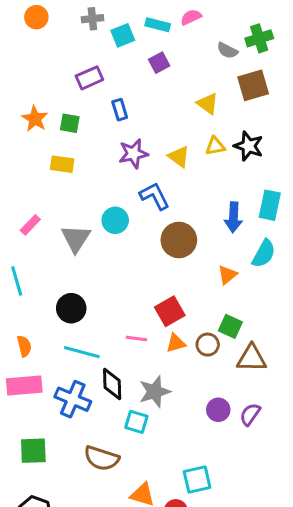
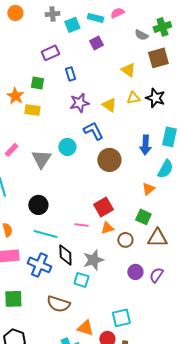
orange star: (35, 119) -> (15, 96), moved
orange triangle: (227, 275) -> (148, 189), moved
brown circle: (208, 345) -> (125, 240), moved

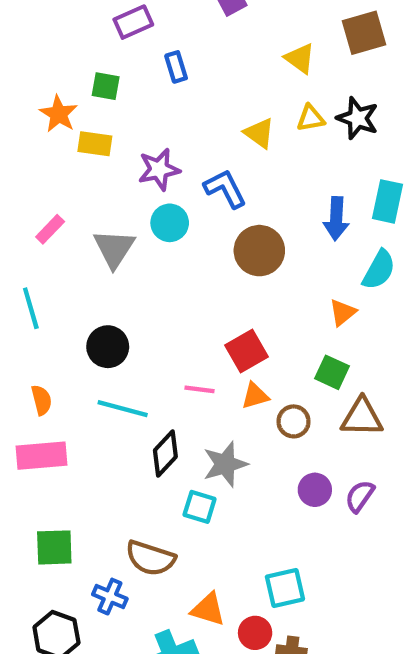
purple star: (79, 103) -> (159, 169), moved
black diamond: (65, 255) -> (165, 453), turned 45
blue cross: (39, 265) -> (110, 597), moved, size x0.7

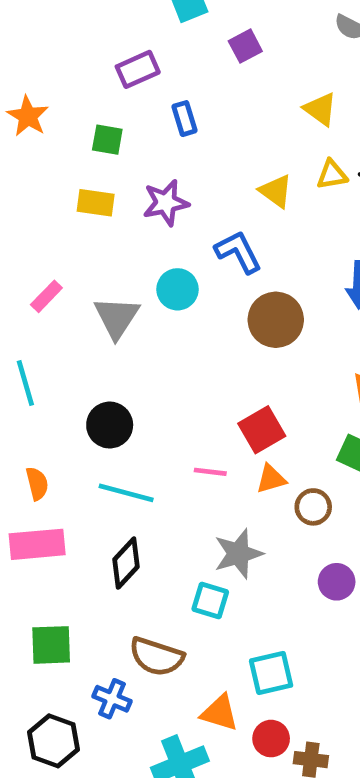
orange star: (59, 114) -> (28, 116), moved
purple star: (159, 169) -> (166, 203), moved
black diamond: (165, 453) -> (126, 563), moved
cyan square: (285, 588) -> (271, 673), moved

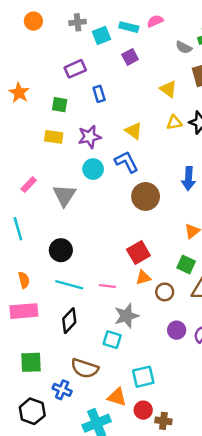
yellow triangle: (276, 191) -> (134, 131), moved
cyan circle: (177, 289) -> (93, 169), moved
pink line: (210, 472) -> (107, 286), moved

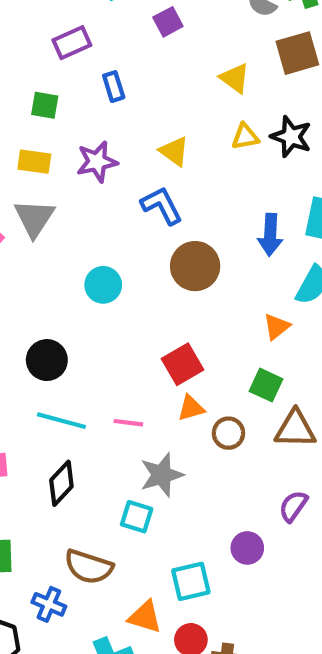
cyan circle: (93, 169) -> (103, 285), moved
gray triangle: (64, 195) -> (34, 218), moved
purple circle: (177, 330) -> (247, 548), moved

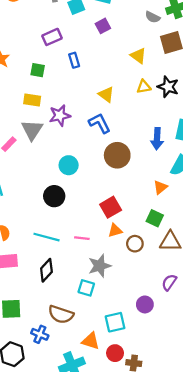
purple star: (97, 162) -> (60, 115), moved
black circle: (47, 360) -> (54, 196), moved

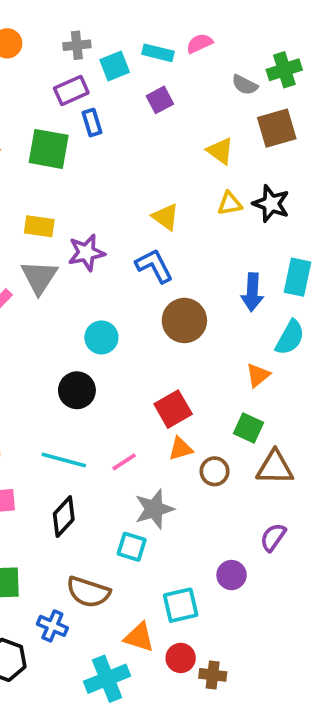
purple rectangle: (52, 37) -> (71, 90), moved
blue rectangle: (74, 60) -> (92, 123), moved
green square: (38, 70) -> (49, 149), moved, size x1.6
pink line: (82, 238) -> (124, 462), turned -40

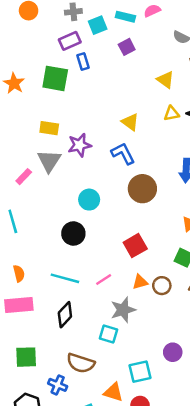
orange triangle: (181, 449) -> (140, 282), moved

